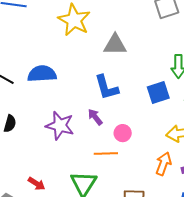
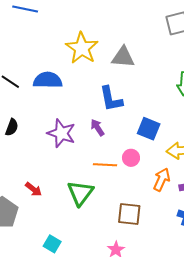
yellow star: (74, 20) -> (82, 48), moved
blue square: (158, 92) -> (149, 129), moved, turned 35
pink circle: (123, 133) -> (131, 158), moved

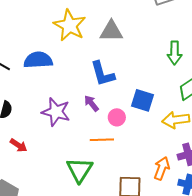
pink circle: (131, 158) -> (117, 117), moved
orange arrow: (162, 180) -> (162, 168), moved
red arrow: (34, 189) -> (19, 145), moved

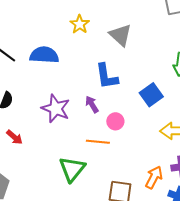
yellow star: (70, 25) -> (80, 24), size x0.6
gray triangle: (111, 31) -> (120, 35), turned 35
blue square: (143, 100) -> (151, 95), moved, turned 30

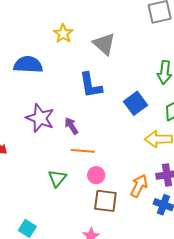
purple arrow: (92, 104) -> (71, 126), moved
pink circle: (115, 121) -> (96, 175), moved
green triangle: (72, 169) -> (57, 178), size x0.7

